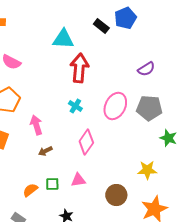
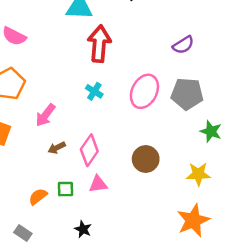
pink arrow: (36, 125) -> (45, 115), turned -126
pink diamond: (86, 142) -> (89, 150), moved
yellow star: (147, 170) -> (198, 174), moved
brown circle: (116, 195) -> (146, 159), moved

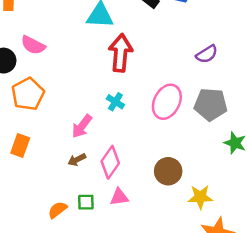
pink arrow: (45, 115) -> (82, 126), moved
yellow star: (198, 174) -> (200, 197), moved

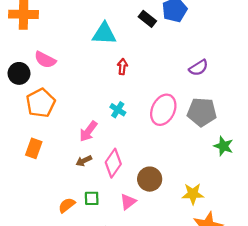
red arrow: (121, 53) -> (122, 67), size x0.5
brown circle: (168, 171) -> (150, 179), moved
pink triangle: (119, 197) -> (128, 202), moved, turned -30

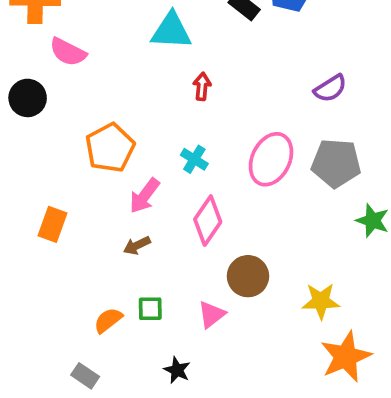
pink semicircle: (45, 60) -> (68, 52), moved
orange pentagon: (41, 103) -> (110, 148), moved
pink diamond: (113, 163) -> (208, 221), moved

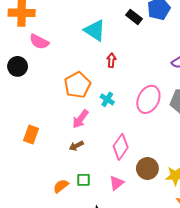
cyan triangle: (171, 31) -> (95, 30), turned 30
orange pentagon: (110, 148) -> (77, 85), moved
pink diamond: (208, 221) -> (121, 147), moved
brown circle: (248, 276) -> (147, 168), moved

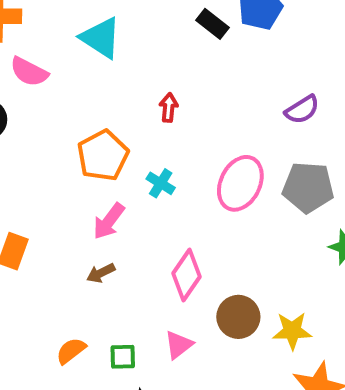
cyan triangle: (95, 30) -> (101, 38), moved
green square: (84, 180) -> (123, 357), moved

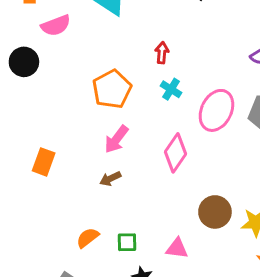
pink semicircle: (29, 72) -> (56, 25), turned -48
cyan cross: (161, 183) -> (171, 89), moved
pink diamond: (187, 275) -> (176, 153), moved
pink triangle: (179, 345) -> (177, 248), moved, turned 45

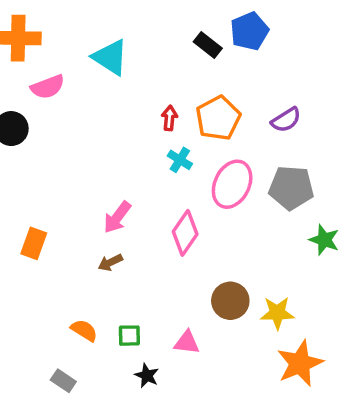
orange pentagon: (112, 89) -> (218, 118), moved
orange semicircle: (88, 238) -> (84, 330), turned 70

